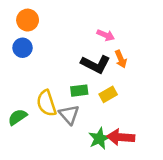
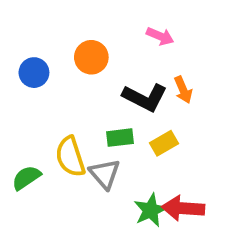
orange circle: (28, 20) -> (91, 57), moved
pink arrow: (106, 35) -> (160, 36), moved

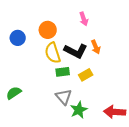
pink arrow: (160, 36) -> (84, 19), turned 48
yellow semicircle: (70, 157) -> (53, 53), moved
gray triangle: (105, 174) -> (64, 97), moved
red arrow: (183, 208) -> (115, 112), moved

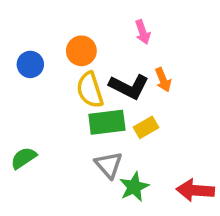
green rectangle: (63, 72) -> (107, 122), size x1.5

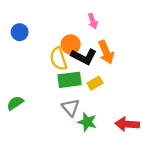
orange circle: (81, 51) -> (71, 44), moved
blue circle: (30, 64) -> (20, 32), moved
orange arrow: (163, 80) -> (106, 52), size x1.5
green star: (134, 187) -> (87, 122), turned -30

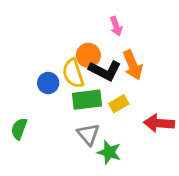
blue circle: (20, 32) -> (48, 83), moved
green semicircle: (15, 103) -> (19, 129), turned -35
red arrow: (127, 124) -> (159, 123), moved

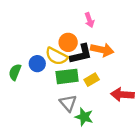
orange arrow: (133, 65) -> (102, 50), turned -55
black L-shape: (105, 71) -> (81, 54), turned -40
yellow semicircle: (73, 73) -> (56, 56), turned -45
green semicircle: (19, 129) -> (15, 72), moved

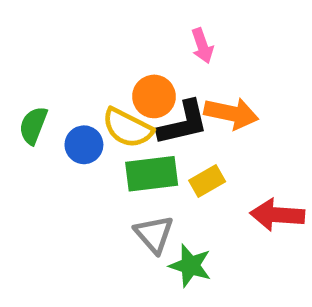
green semicircle: (15, 72) -> (33, 125), moved

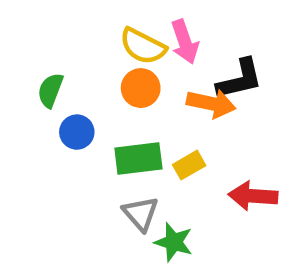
pink arrow: (202, 46) -> (185, 42), size x1.4
black L-shape: (183, 123) -> (240, 79), moved
green semicircle: (33, 125) -> (50, 90), moved
yellow semicircle: (127, 128) -> (143, 46), moved

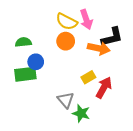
green semicircle: (50, 90) -> (23, 42), turned 63
green rectangle: (138, 158) -> (25, 74), moved
red arrow: (253, 196) -> (104, 88), moved, turned 115

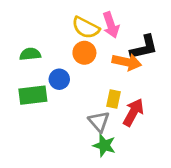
blue circle: (36, 62) -> (59, 79), moved
yellow rectangle: (88, 77) -> (114, 99), turned -48
gray triangle: (66, 100) -> (99, 122), moved

